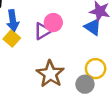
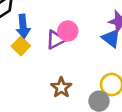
brown star: (50, 74) -> (61, 88), size x0.7

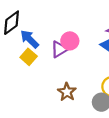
blue arrow: (23, 26) -> (30, 39), turned 144

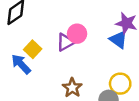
blue arrow: (30, 39) -> (21, 64), moved

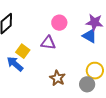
pink circle: (77, 34) -> (59, 23), moved
purple triangle: (66, 42) -> (48, 43), turned 42

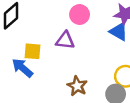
yellow square: (23, 51) -> (32, 51), turned -32

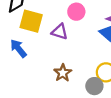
yellow square: (32, 51) -> (31, 21), moved, size x1.5

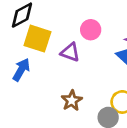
blue arrow: (18, 48) -> (21, 70), turned 66

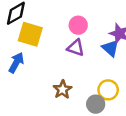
purple triangle: (70, 52) -> (76, 48), moved

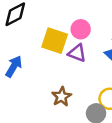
yellow square: (30, 34) -> (55, 41), moved

